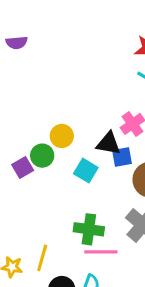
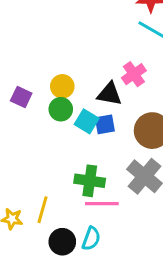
green circle: (42, 156) -> (61, 109), moved
blue square: (122, 157) -> (105, 124), moved
purple square: (23, 168) -> (21, 97), moved, turned -35

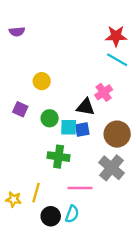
yellow circle: (62, 86) -> (42, 81), moved
cyan square: (87, 121) -> (69, 127), turned -30
green cross: (90, 181) -> (59, 157), moved

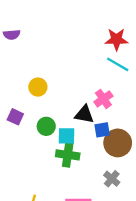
blue square: (82, 130) -> (102, 130), moved
green cross: (59, 157) -> (68, 155), moved
gray cross: (111, 168) -> (112, 179), size x0.6

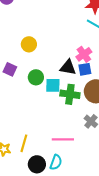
blue square: (102, 130) -> (85, 69), moved
green cross: (68, 155) -> (70, 94), moved

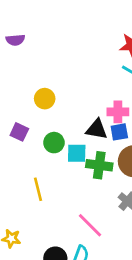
pink cross: (84, 54) -> (118, 112), turned 35
pink line: (63, 139) -> (90, 225), turned 45
yellow line: (24, 143) -> (38, 189), moved, turned -30

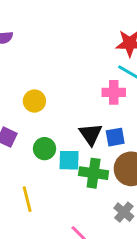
pink cross: (118, 112) -> (114, 92), moved
black triangle: (97, 129) -> (91, 134), turned 45

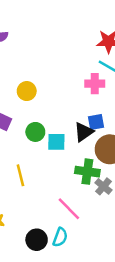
black triangle: (91, 134) -> (84, 132), moved, turned 30
green cross: (94, 173) -> (87, 172), moved

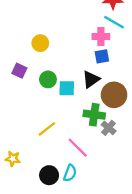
blue square: (96, 122) -> (102, 56), moved
yellow line: (20, 175) -> (47, 129), moved, turned 66

